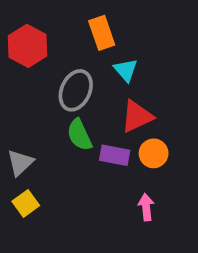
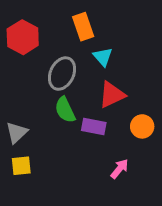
orange circle: (154, 153) -> (142, 126), moved
yellow square: (26, 203) -> (21, 166), turned 30
pink arrow: (146, 207) -> (119, 169), turned 45

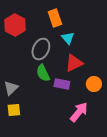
pink arrow: (119, 169) -> (79, 112), size x1.5

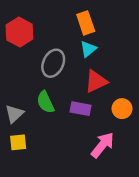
orange rectangle: (55, 18) -> (86, 23), moved
cyan triangle: (68, 38) -> (88, 49), turned 32
green semicircle: (43, 73) -> (45, 102), moved

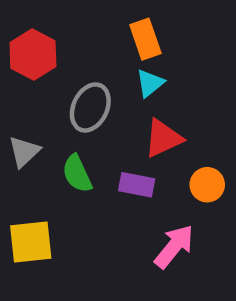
gray triangle: (14, 114) -> (24, 152), moved
yellow square: (18, 142) -> (31, 242), size x1.5

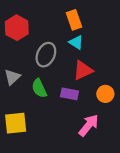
cyan triangle: (150, 83) -> (76, 42), turned -48

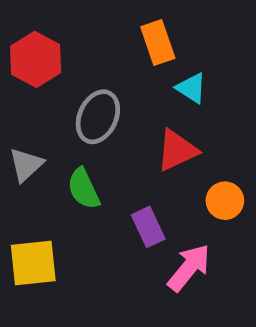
cyan triangle: (76, 42) -> (191, 88), moved
purple rectangle: (69, 94) -> (148, 227), moved, turned 54

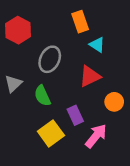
yellow square: (33, 263) -> (51, 133), moved, turned -30

